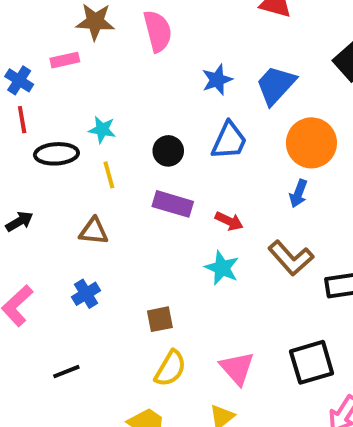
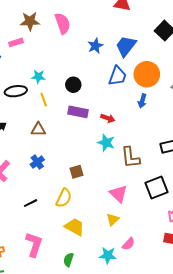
blue trapezoid: (229, 141) -> (117, 76), moved
brown L-shape: (291, 258) -> (130, 157), moved, turned 40
yellow semicircle: (170, 368) -> (64, 198), moved

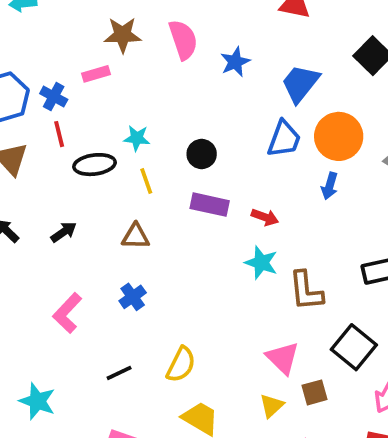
blue star: (95, 46) -> (235, 62), moved
brown square: (76, 172) -> (314, 392), moved
black square: (157, 187) -> (354, 347), turned -30

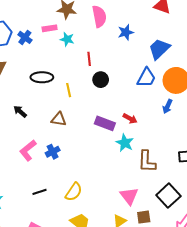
red line: (59, 134) -> (89, 59), moved
cyan star: (137, 138) -> (67, 39), moved
purple rectangle: (210, 205) -> (105, 123), moved
black arrow: (64, 232) -> (20, 111), turned -112
pink L-shape: (67, 313) -> (28, 150), moved

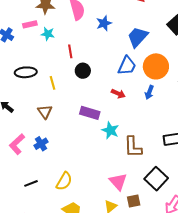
brown triangle: (59, 119) -> (45, 112), turned 49
red arrow: (130, 119) -> (118, 94), moved

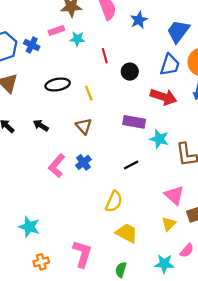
black circle: (83, 71) -> (130, 72), moved
red arrow: (118, 94) -> (164, 97), size x1.6
black line: (31, 183) -> (131, 165), moved

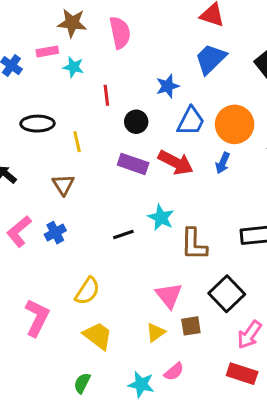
blue star: (139, 20) -> (168, 86), moved
blue trapezoid: (178, 31) -> (211, 59), moved
purple rectangle: (134, 122) -> (133, 164), moved
black line: (131, 165) -> (123, 234), moved
pink L-shape: (82, 254) -> (37, 318), moved

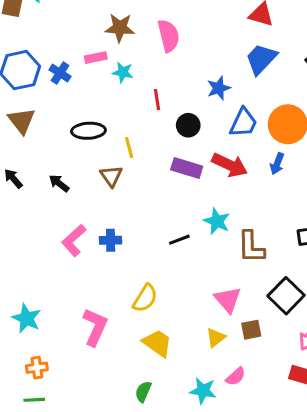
brown triangle: (63, 185) -> (111, 176), moved
blue cross: (55, 233) -> (111, 240), turned 30

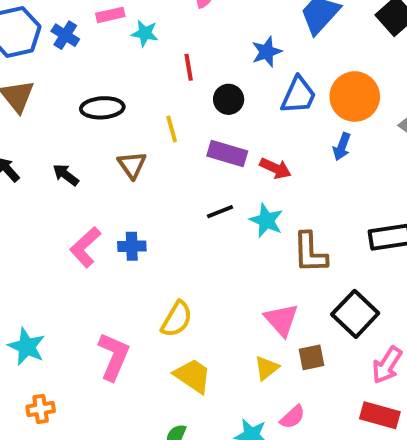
yellow line: (129, 148) -> (172, 129), moved
red arrow: (230, 165) -> (275, 168), moved, size x0.7
black line: (179, 240) -> (220, 212), moved

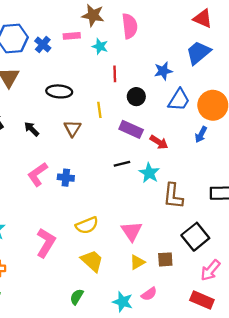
cyan star: (145, 33) -> (100, 46), moved
yellow semicircle: (177, 319) -> (87, 225), turned 30
pink triangle: (281, 320) -> (132, 231), moved

